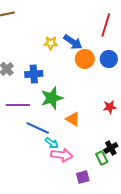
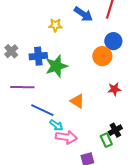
blue arrow: (73, 42) -> (83, 14), moved
orange circle: (85, 59) -> (102, 56), moved
green star: (52, 98) -> (56, 66), moved

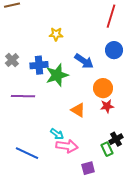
blue arrow: (83, 14) -> (84, 61), moved
orange circle: (102, 56) -> (103, 88), moved
red star: (114, 89) -> (107, 106), moved
blue line: (42, 110) -> (27, 153), moved

